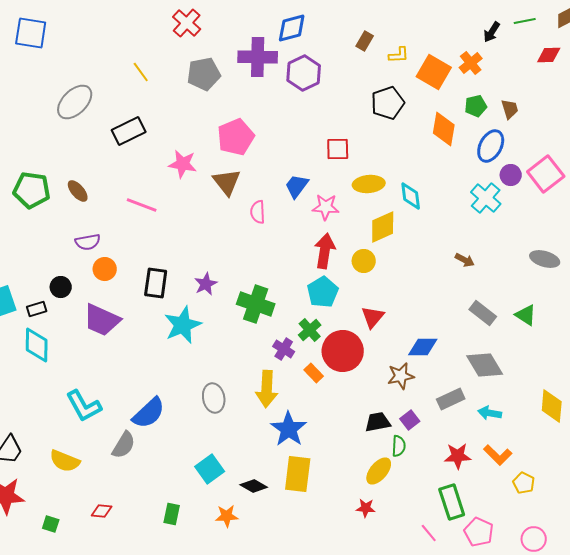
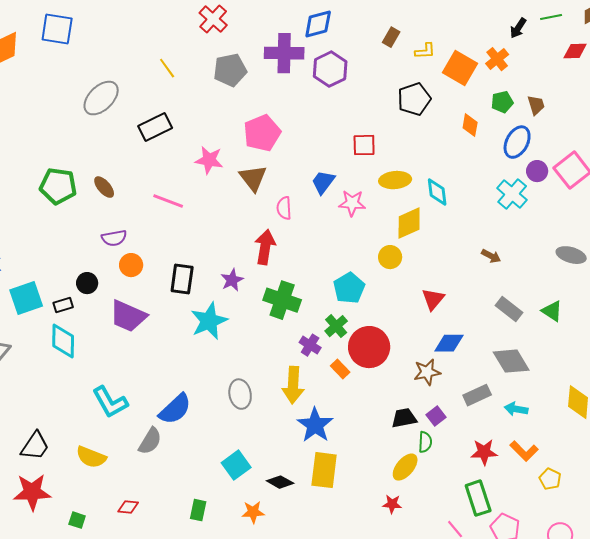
orange diamond: (444, 129) -> (470, 125), size x0.7
red arrow: (325, 251) -> (265, 247), moved
red triangle: (373, 317) -> (433, 299), moved

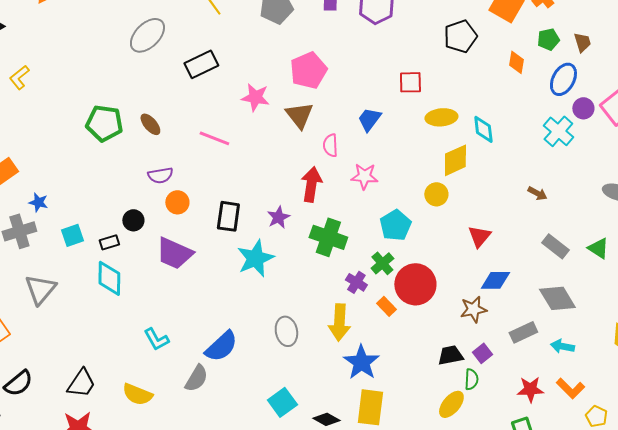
pink star: (352, 203) -> (364, 176), moved
cyan square: (26, 298) -> (72, 235), size x0.7
cyan L-shape: (110, 402) -> (156, 339), size x0.7

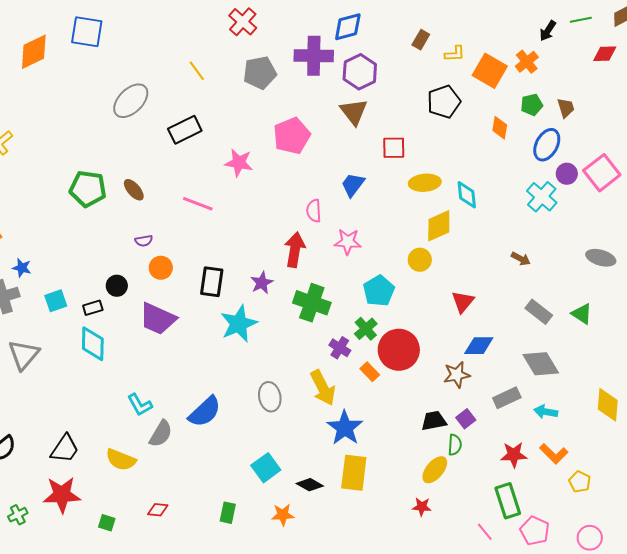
brown triangle: (299, 115) -> (354, 112), moved
purple semicircle: (160, 175) -> (144, 241), size x0.7
yellow arrow: (339, 322) -> (323, 388), turned -30
gray semicircle: (196, 378) -> (161, 434), moved

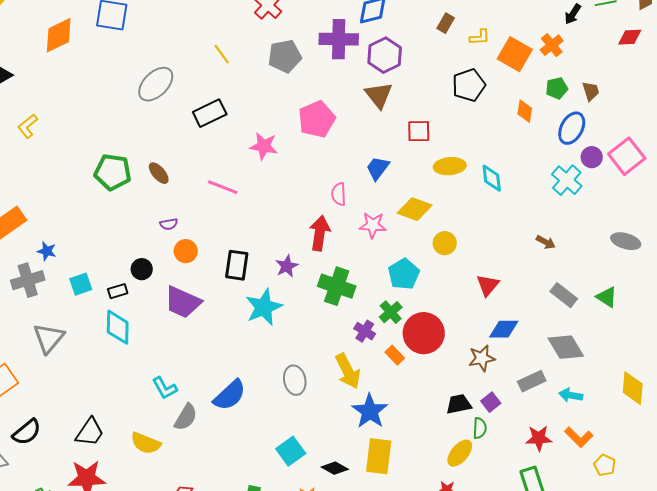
yellow diamond: (439, 226) -> (415, 209), moved, turned 44

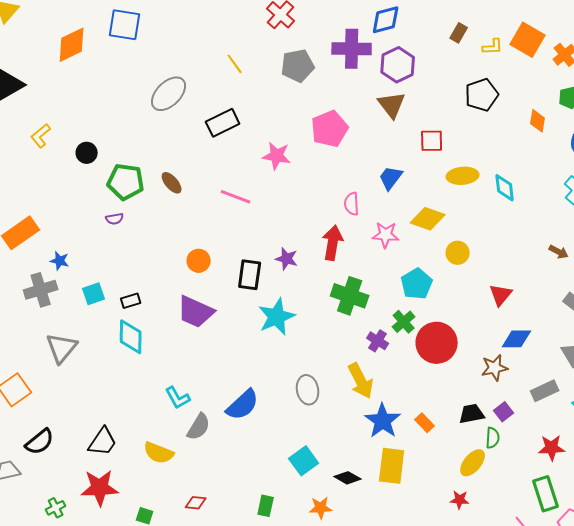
orange square: (515, 54) -> (528, 40), moved
purple semicircle: (169, 224) -> (115, 219), moved
purple star: (287, 266) -> (287, 259), moved, turned -30
black circle: (142, 269) -> (87, 153), moved
orange rectangle: (395, 355) -> (425, 423), moved

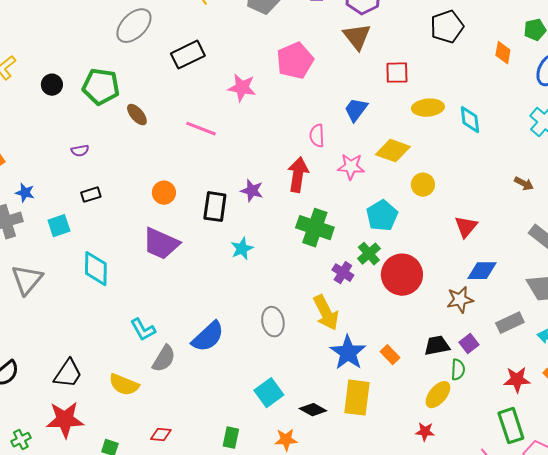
green pentagon: (126, 182) -> (101, 87), moved
black rectangle: (131, 301) -> (91, 195), moved
cyan star: (277, 317) -> (242, 249), size x0.6

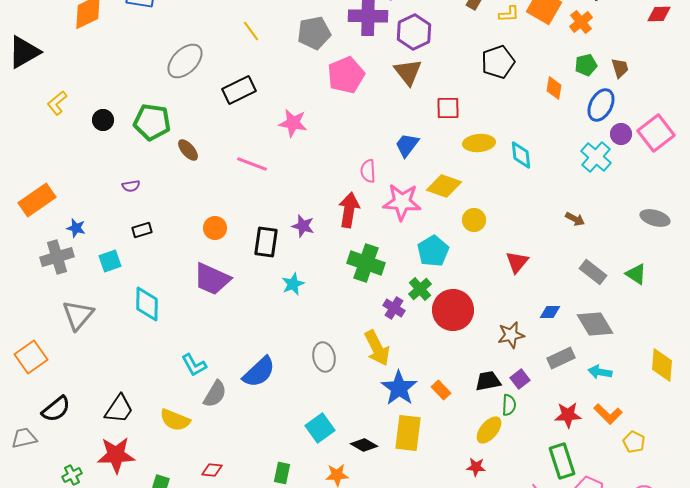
pink pentagon: (295, 61) -> (346, 75), moved
pink star: (351, 167) -> (402, 202), size x1.4
blue diamond: (482, 271) -> (550, 312), moved, size x0.7

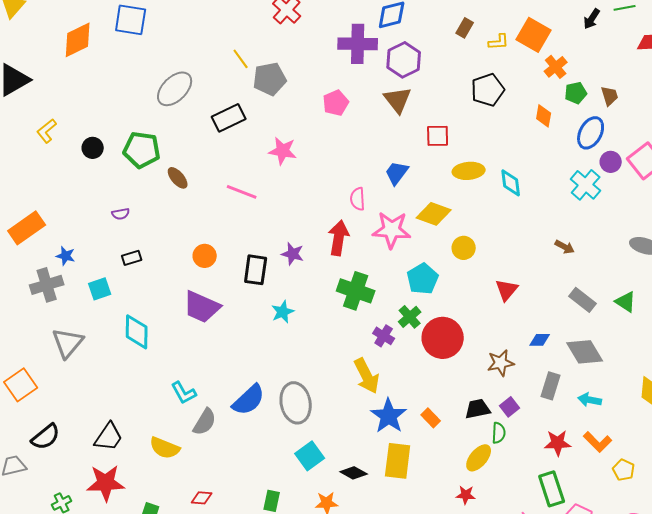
orange cross: (581, 22) -> (556, 67), moved
gray pentagon: (314, 33) -> (270, 79), moved
pink pentagon: (346, 75) -> (336, 103), size x0.7
gray ellipse: (324, 357) -> (296, 403), moved, size x1.4
gray rectangle: (561, 358) -> (551, 386), turned -48

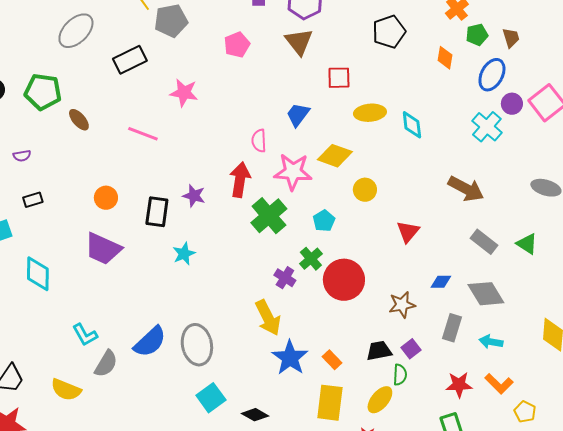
brown arrow: (565, 247) -> (466, 189), size x1.8
cyan pentagon: (423, 279) -> (324, 221), size x0.7
green cross: (356, 291) -> (269, 216), moved, turned 30
yellow rectangle: (398, 461) -> (330, 403), moved

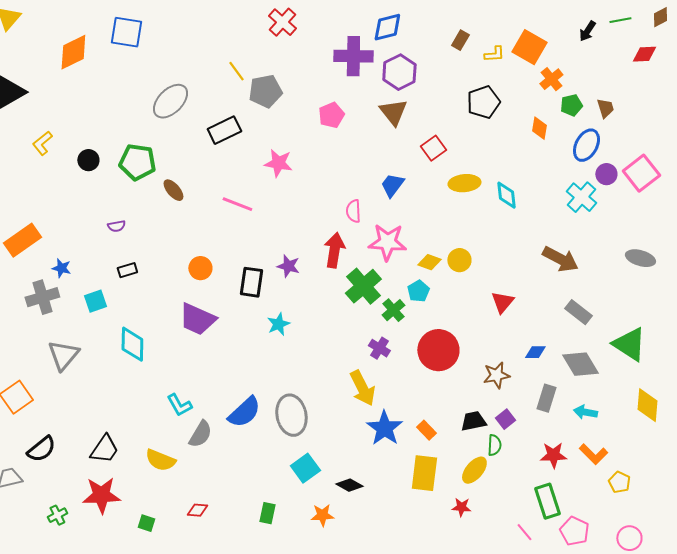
red square: (339, 78) -> (433, 148), turned -35
yellow diamond: (335, 156) -> (429, 262), moved, size x0.7
green triangle: (527, 244) -> (629, 344), moved, size x1.6
green cross: (311, 259) -> (393, 310), moved

